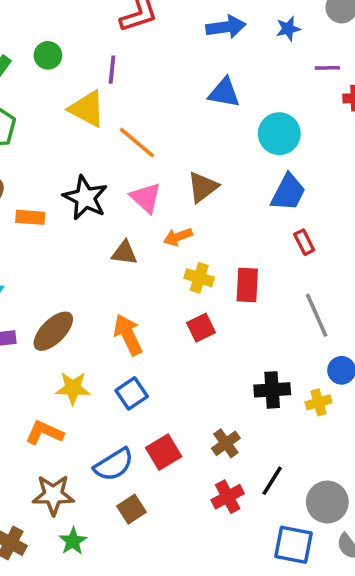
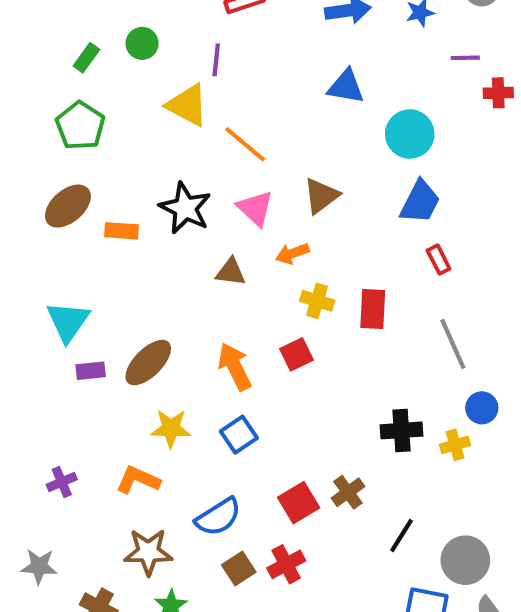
red square: (201, 328) -> (296, 354), moved
red square: (164, 452) -> (299, 503), moved
red cross: (228, 497) -> (286, 564), moved

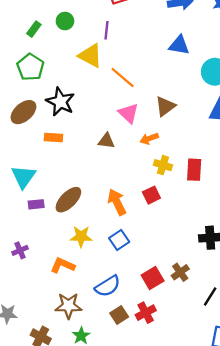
black star: (185, 208) -> (60, 102), moved
orange rectangle: (121, 231) -> (53, 137), moved
brown triangle: (231, 272) -> (106, 141), moved
purple cross: (62, 482) -> (20, 250), moved

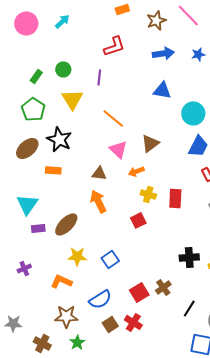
yellow triangle: (90, 56) -> (72, 99), moved, turned 30
orange arrow: (117, 202) -> (98, 201), moved
red cross: (146, 313) -> (133, 322), turned -30

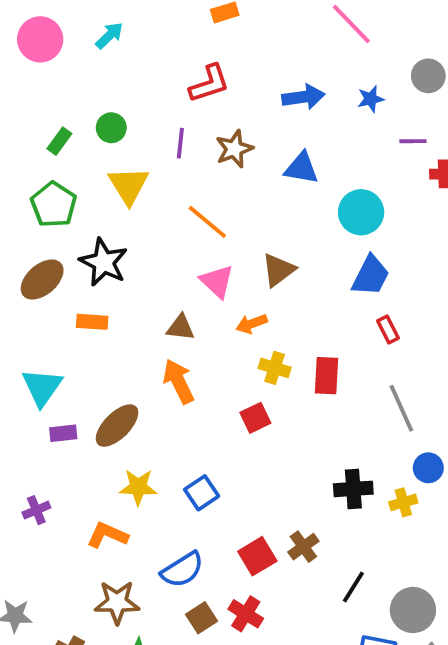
brown star: (156, 20) -> (234, 149), moved

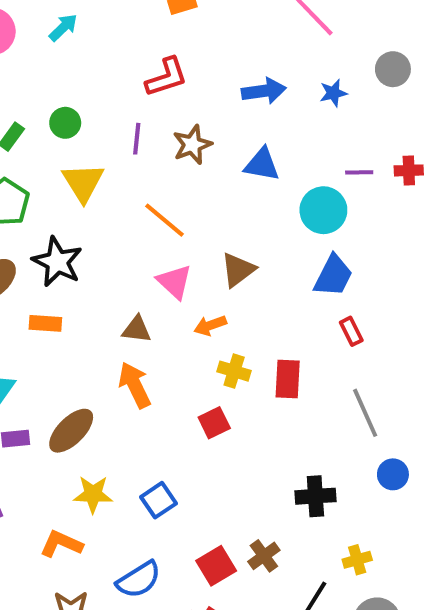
purple line: (413, 141) -> (359, 172), moved
yellow cross: (403, 502) -> (357, 560), moved

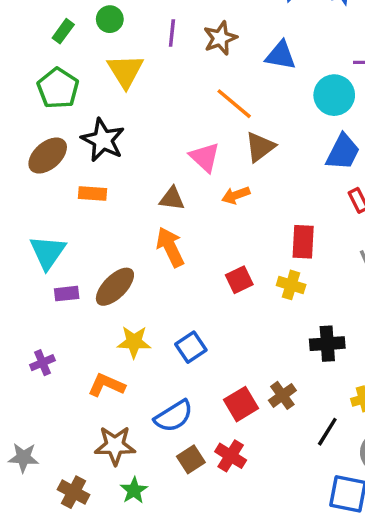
orange line: (165, 220) -> (234, 104), moved
yellow cross: (234, 371) -> (291, 285), moved

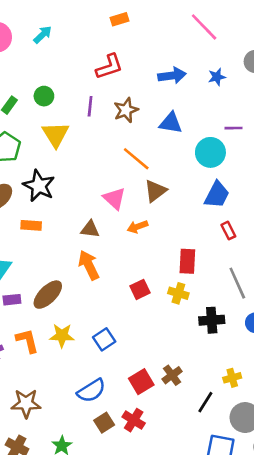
black cross: (327, 344) -> (212, 320), moved
orange L-shape: (106, 385) -> (27, 341), moved, turned 52
brown star: (115, 446) -> (26, 403), moved

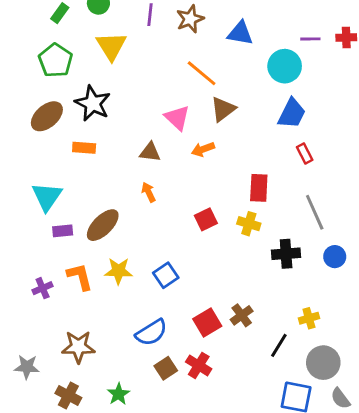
orange arrow: (89, 265) -> (149, 192), size x0.6

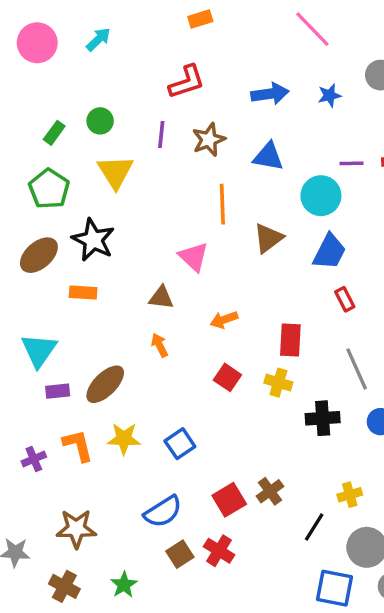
orange line: (202, 73) -> (222, 204), turned 48
brown triangle: (223, 109) -> (268, 238), moved
orange arrow: (203, 149) -> (224, 320), moved
red square: (206, 219) -> (227, 377), turned -30

